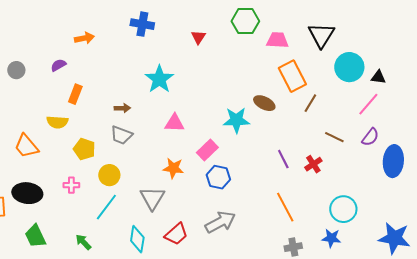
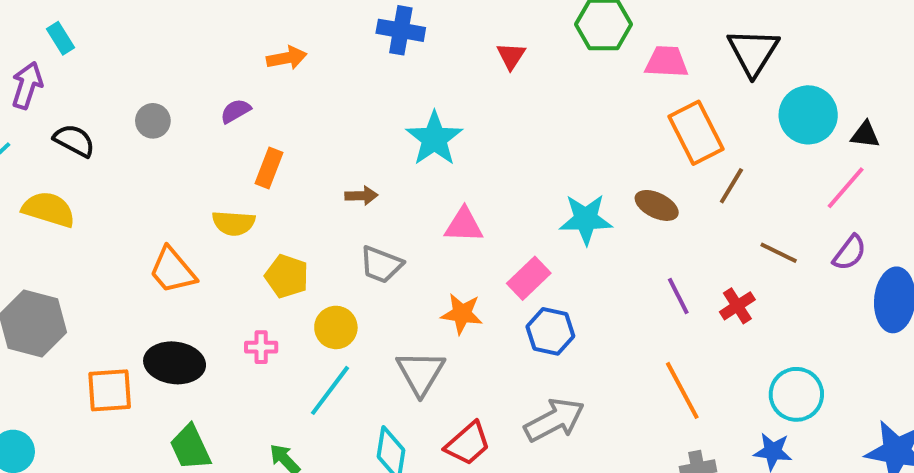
brown ellipse: (264, 103) -> (657, 205), moved
gray trapezoid: (121, 135) -> (381, 264), moved

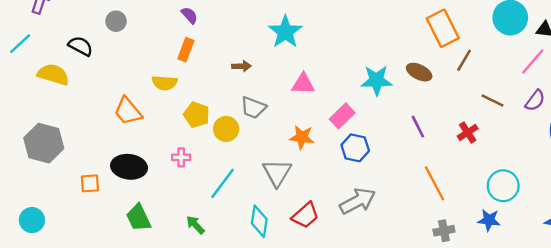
purple semicircle: (236, 111) -> (189, 15), moved, turned 78
black semicircle: (74, 141) -> (80, 46), moved
purple line: (678, 296) -> (418, 127), moved
yellow circle: (336, 327) -> (226, 129), moved
orange square: (110, 390) -> (90, 183), size x0.7

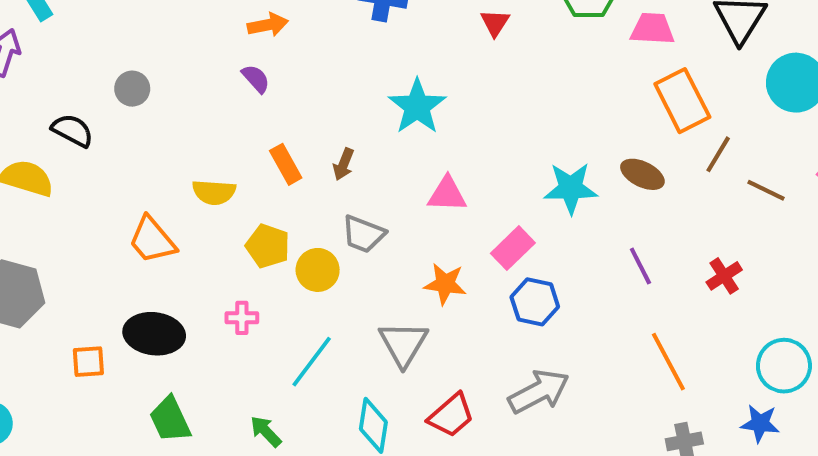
orange rectangle: (186, 50) -> (286, 164), moved, turned -50
brown arrow: (242, 66) -> (343, 164), turned 114
brown line: (492, 100) -> (766, 190), moved

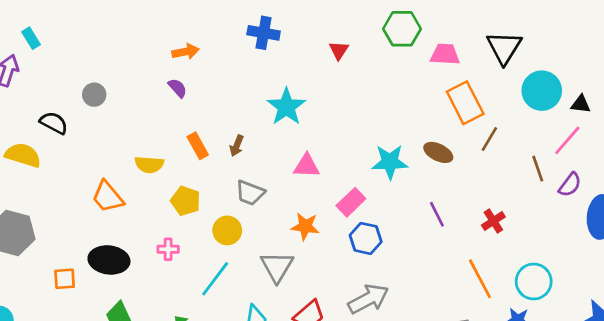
brown line: (766, 190) -> (538, 169), moved, turned 45
yellow circle: (318, 270) -> (227, 230), moved
orange line: (668, 362) -> (480, 279), moved

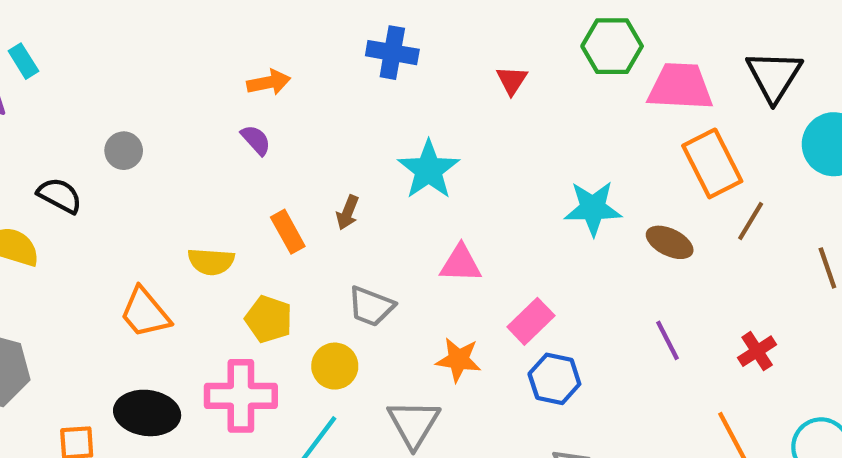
pink trapezoid: (445, 54) -> (680, 87), size x1.4
brown arrow: (237, 146) -> (348, 212), moved
cyan star: (390, 162) -> (593, 208), moved
pink cross: (168, 249) -> (241, 396), size x2.0

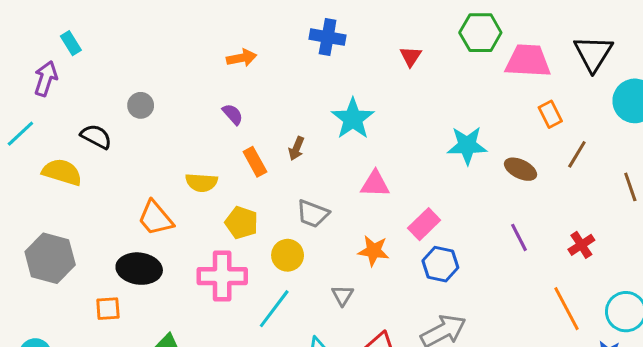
purple semicircle: (256, 140) -> (233, 114), moved
orange rectangle: (712, 163) -> (550, 114), size x0.6
black ellipse: (147, 413) -> (139, 269), moved
gray triangle: (414, 424) -> (342, 295), size x0.6

